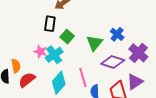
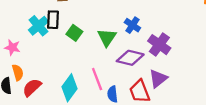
pink star: (40, 52) -> (12, 47), moved
cyan cross: (54, 55) -> (38, 26), moved

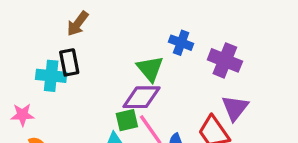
cyan cross: (38, 26) -> (51, 76), turned -30
green square: (74, 33) -> (127, 120), moved, turned -35
purple diamond: (130, 58) -> (141, 97), moved

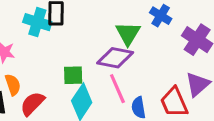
green square: (127, 120) -> (73, 75), moved

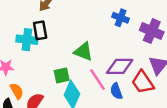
green triangle: (128, 33) -> (83, 51), moved, turned -30
purple diamond: (115, 58) -> (120, 66), moved

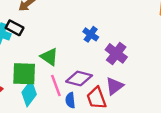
black rectangle: (40, 30) -> (15, 28), turned -66
green square: (62, 75) -> (24, 74), size x1.6

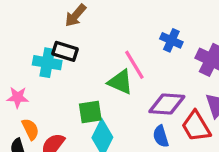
green square: (24, 74) -> (90, 112), size x0.7
pink line: (56, 86) -> (134, 65), moved

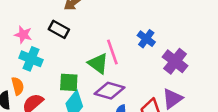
cyan cross: (47, 63) -> (31, 59), moved
pink star: (18, 97) -> (23, 35), moved
purple diamond: (167, 104) -> (110, 91), moved

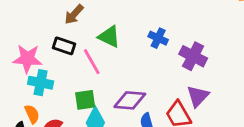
pink star: (23, 35) -> (27, 59), size x1.5
pink line: (112, 52) -> (92, 62), moved
green triangle: (98, 63) -> (109, 37), moved

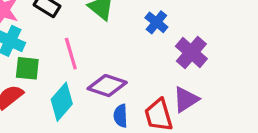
pink line: (92, 62) -> (71, 54), moved
green square: (85, 100) -> (27, 68), moved

